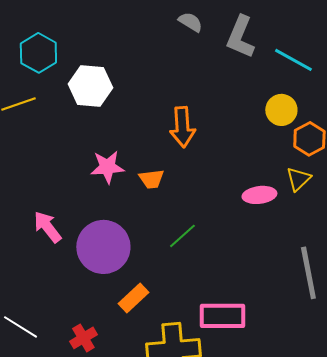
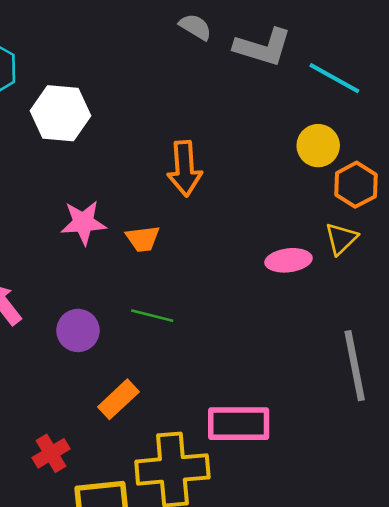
gray L-shape: (240, 37) -> (263, 47), turned -96
green line: (182, 236) -> (152, 316), moved, turned 56
purple circle: (103, 247) -> (78, 330), size x0.6

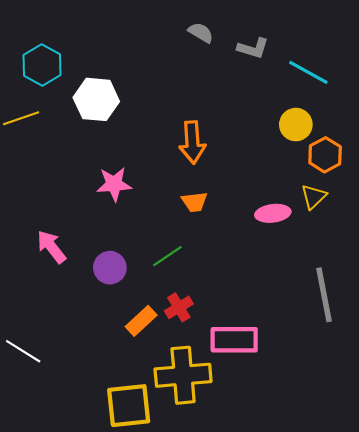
gray L-shape: (263, 47) -> (253, 48), size x0.7
orange trapezoid: (143, 239) -> (195, 202), moved
green line: (152, 316) -> (167, 256), turned -48
red cross: (51, 453) -> (179, 307), moved

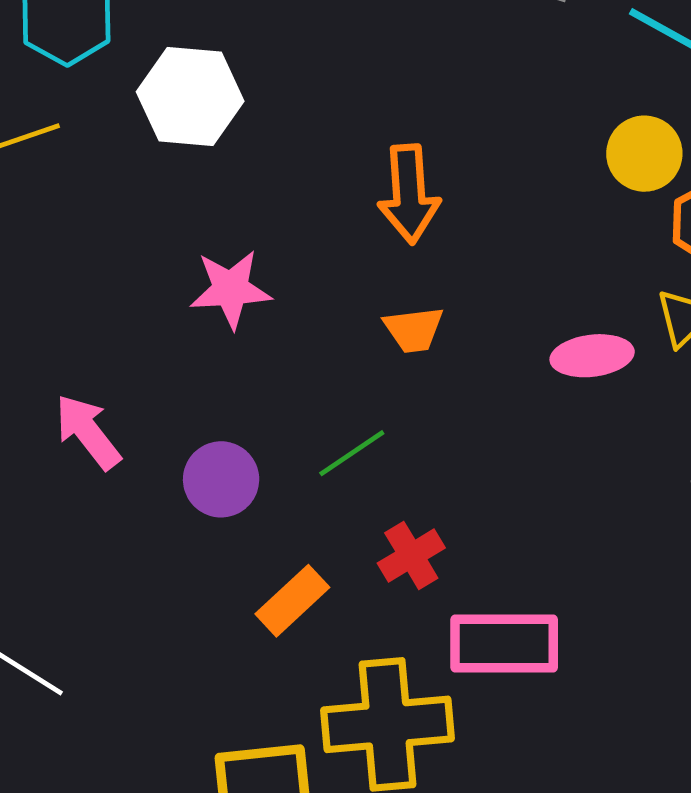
red cross: (179, 307) -> (411, 556), moved

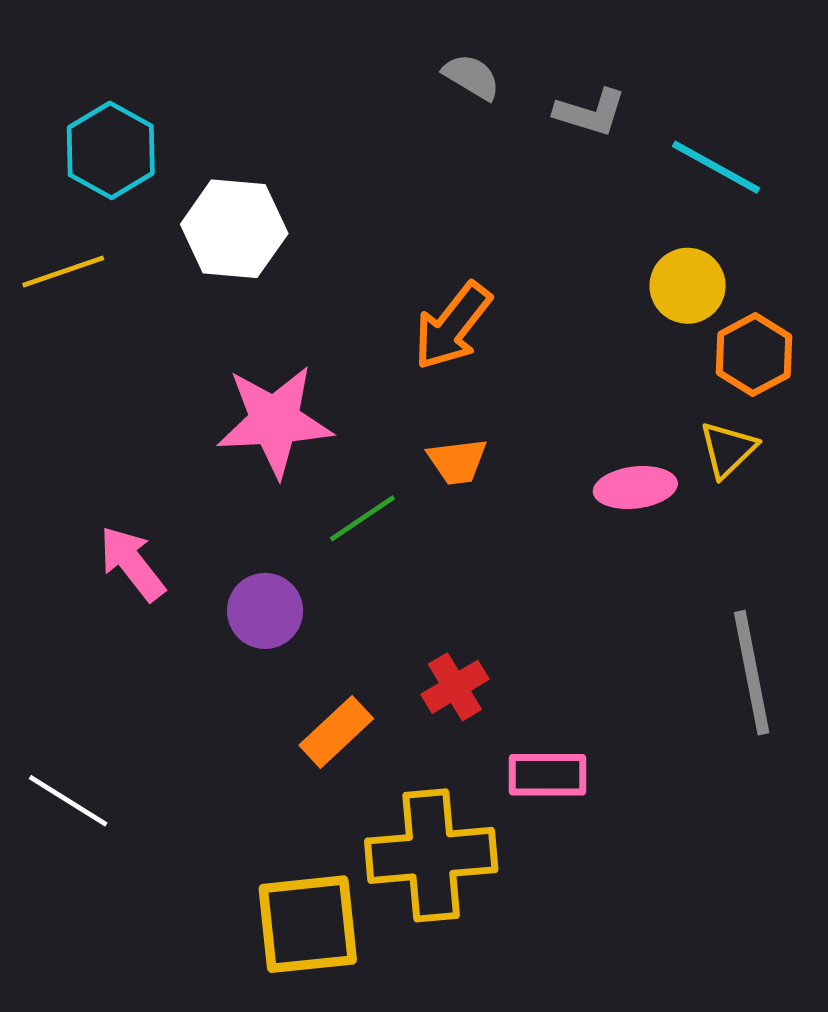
orange arrow: (409, 194) -> (453, 326), turned 42
pink star: (231, 289) -> (275, 421), size x1.4
green line: (352, 453) -> (362, 518), moved
pink rectangle: (504, 644) -> (547, 775), size x0.7

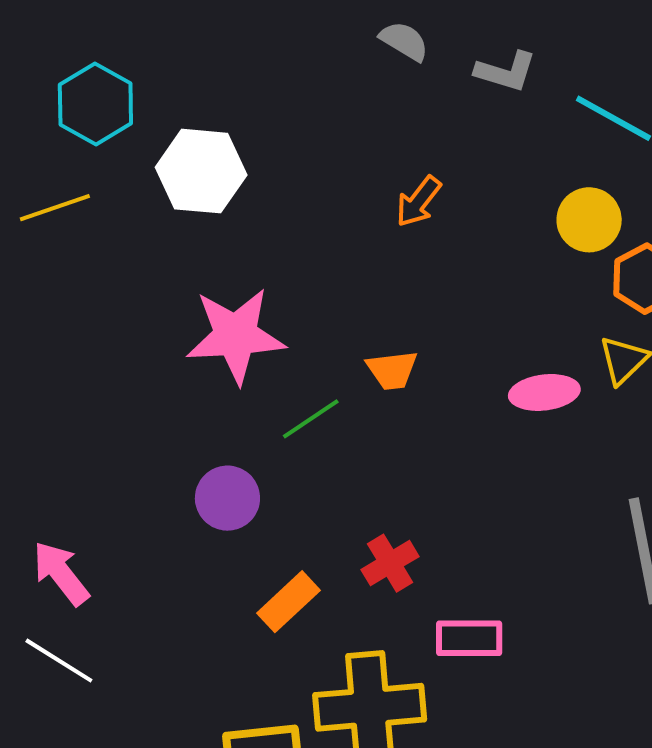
orange arrow: (453, 326) -> (418, 202), moved, size x0.7
pink arrow: (132, 563) -> (61, 573), moved

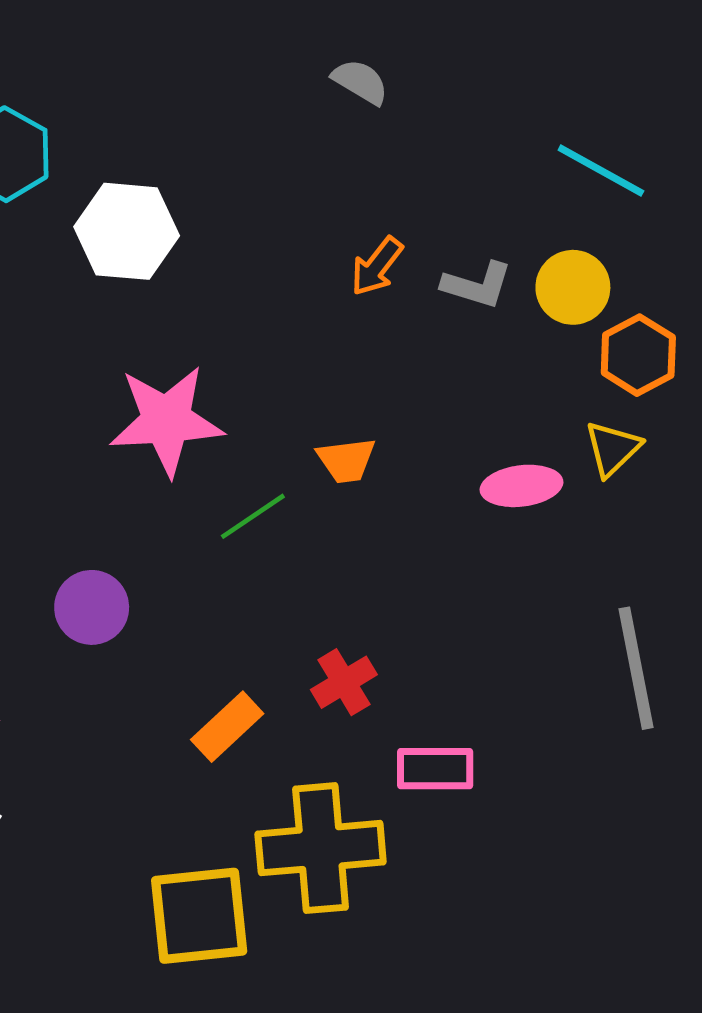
gray L-shape: (506, 72) -> (477, 285), moved
purple circle: (227, 498) -> (92, 607), moved

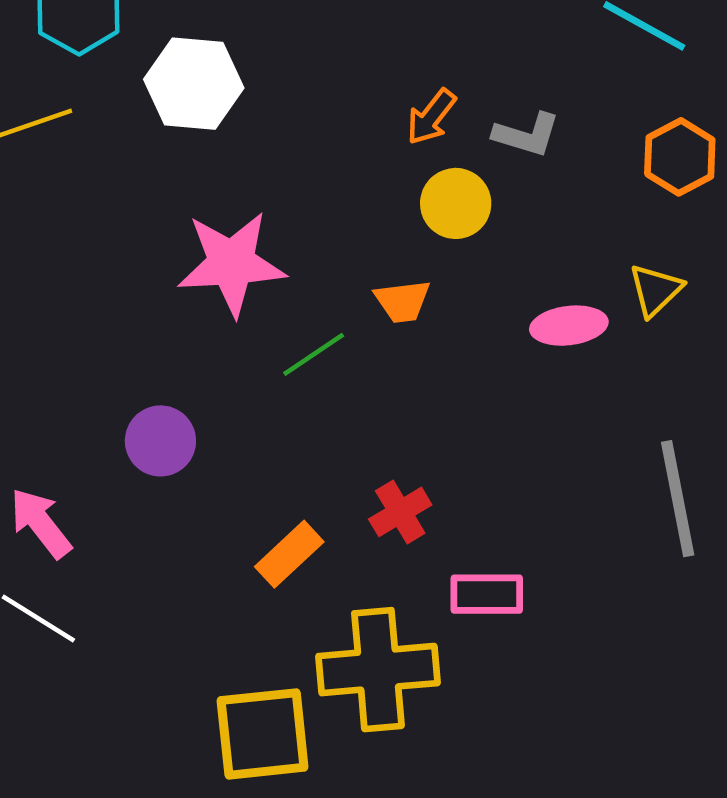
yellow circle: (573, 287) -> (456, 203), moved
orange hexagon: (638, 355) -> (680, 157), moved

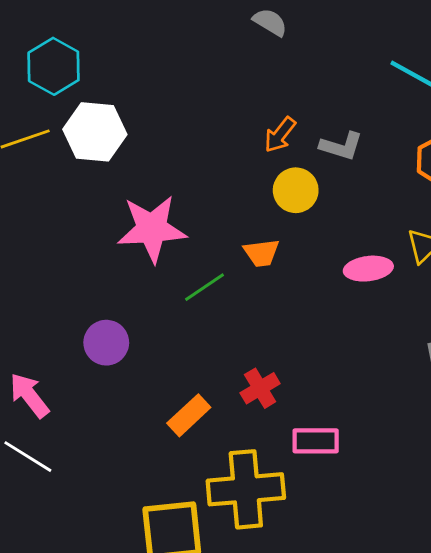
white hexagon: (194, 84) -> (95, 132), moved

